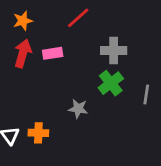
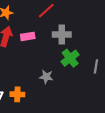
gray cross: (114, 51) -> (62, 34), moved

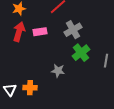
gray cross: (62, 34) -> (73, 30), turned -30

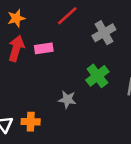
gray cross: (73, 30) -> (104, 33), moved

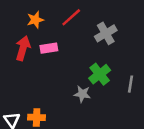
orange star: (16, 18) -> (35, 20), moved
gray star: (67, 99) -> (82, 94), moved

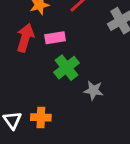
green cross: (100, 74) -> (66, 68), moved

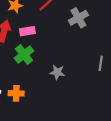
green cross: (66, 68) -> (24, 54), moved

